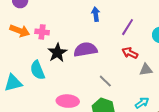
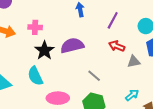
pink cross: (42, 32) -> (35, 27), moved
cyan semicircle: (37, 70) -> (35, 76), moved

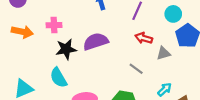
black star: (44, 50) -> (66, 49), turned 30
gray line: (94, 76) -> (136, 69), moved

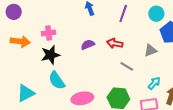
red arrow: (144, 38) -> (115, 43), moved
purple semicircle: (96, 41) -> (88, 45), size x0.6
black star: (66, 49) -> (50, 55), moved

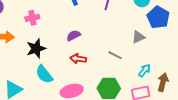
pink cross: (49, 33) -> (32, 18), moved
red arrow: (115, 43) -> (78, 59), moved

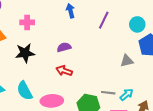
gray line: (115, 55) -> (108, 93), moved, turned -32
cyan semicircle: (44, 74) -> (25, 91), moved

